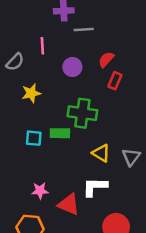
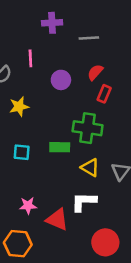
gray line: (84, 30) -> (89, 38), moved
green cross: (82, 113) -> (88, 128), moved
green rectangle: (60, 133) -> (60, 147), moved

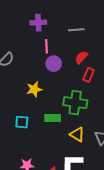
purple cross: (52, 23) -> (38, 23), moved
pink line: (30, 58) -> (46, 46), moved
yellow star: (19, 107) -> (34, 89), moved

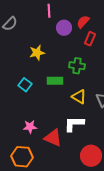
purple circle: (54, 64) -> (64, 28), moved
green cross: (75, 103) -> (77, 66), size x0.7
cyan square: (22, 122) -> (25, 85), turned 32

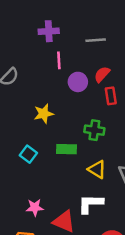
red rectangle: (90, 39) -> (111, 96), turned -32

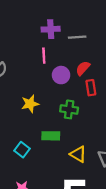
purple cross: (49, 31) -> (51, 29), moved
green cross: (94, 130) -> (69, 109), moved
cyan square: (28, 154) -> (22, 150), moved

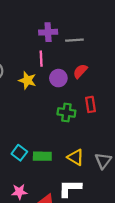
red rectangle: (91, 88) -> (91, 104), moved
yellow star: (30, 104) -> (27, 80), moved, turned 30
green rectangle: (51, 136) -> (42, 156), moved

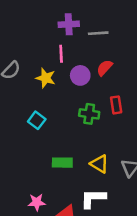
cyan square: (19, 153) -> (37, 120), moved

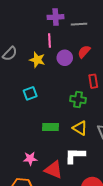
green cross: (89, 114) -> (78, 100), moved
cyan square: (37, 120) -> (30, 93), turned 32

